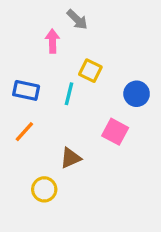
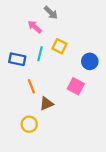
pink arrow: (52, 41) -> (35, 27), turned -48
cyan line: (69, 94) -> (40, 54), moved
orange line: (24, 132) -> (31, 86), moved, turned -64

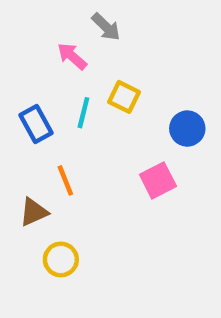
blue rectangle: (17, 59) -> (36, 124), turned 49
pink square: (76, 86) -> (158, 180), turned 35
brown triangle: (47, 104) -> (34, 212), moved

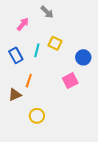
pink arrow: (72, 56) -> (23, 24), moved, turned 88
orange line: (65, 180) -> (29, 81), turned 40
yellow circle: (61, 259) -> (37, 116), moved

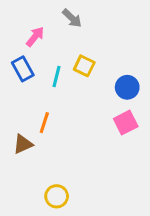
blue rectangle: (16, 55) -> (23, 69), moved
pink square: (70, 81) -> (126, 123), moved
yellow circle: (37, 116) -> (57, 196), moved

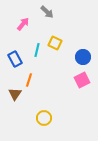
blue rectangle: (23, 69) -> (15, 59), moved
brown triangle: (23, 144) -> (15, 94), turned -32
yellow circle: (57, 196) -> (44, 118), moved

